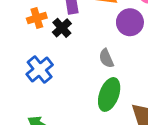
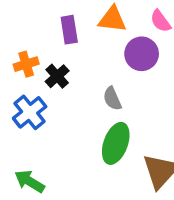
orange cross: (37, 18) -> (26, 64), moved
black cross: (62, 28) -> (57, 76), moved

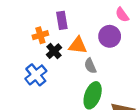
orange triangle: (112, 19) -> (78, 45), moved
orange cross: (26, 64) -> (40, 35), moved

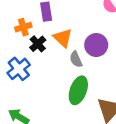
purple circle: (110, 36) -> (96, 45), moved
orange triangle: (78, 45) -> (63, 38), turned 36

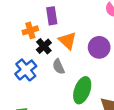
gray semicircle: (76, 59) -> (59, 67), moved

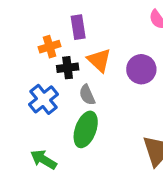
black cross: (44, 46) -> (68, 68), turned 35
green ellipse: (82, 90) -> (86, 129), moved

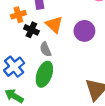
black cross: (68, 68) -> (31, 30), turned 32
blue cross: (44, 99) -> (14, 67), moved

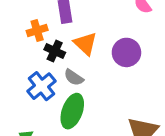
gray semicircle: (45, 49) -> (74, 77), turned -32
blue cross: (14, 67) -> (41, 86), moved

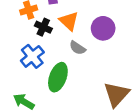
gray semicircle: (74, 77) -> (77, 48), moved

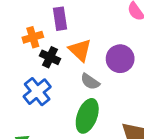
green ellipse: (58, 77) -> (87, 116), moved

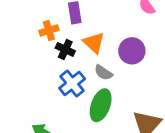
blue cross: (37, 92) -> (72, 83), moved

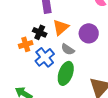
orange cross: (49, 30) -> (26, 44), moved
orange triangle: (94, 43) -> (61, 27), turned 36

